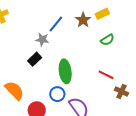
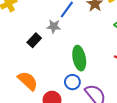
black rectangle: (35, 59) -> (34, 40), moved

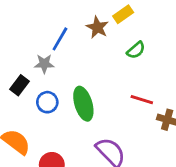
blue circle: (72, 82) -> (47, 102), moved

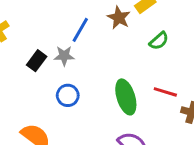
black rectangle: (19, 85) -> (37, 61), moved
green ellipse: (83, 104) -> (126, 97), moved

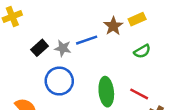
blue line: (80, 30) -> (87, 40), moved, turned 30
blue circle: (68, 95) -> (59, 81), size x1.5

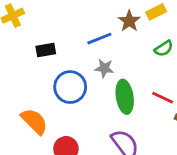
black rectangle: (40, 48) -> (46, 50), turned 35
gray star: (63, 48) -> (104, 68), moved

